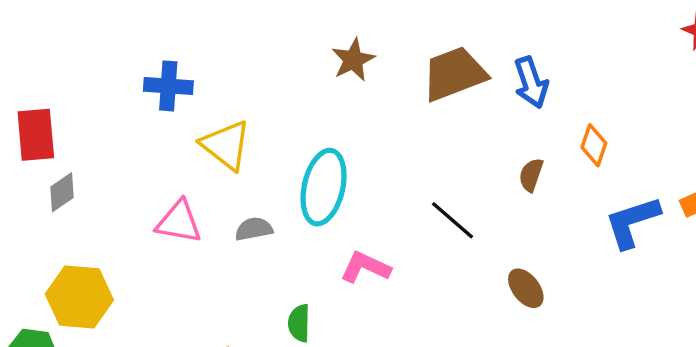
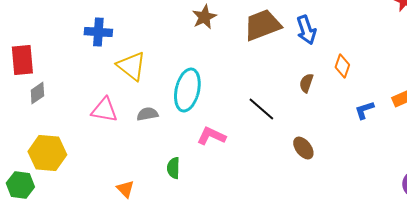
blue L-shape: (632, 222) -> (364, 110), size x0.6

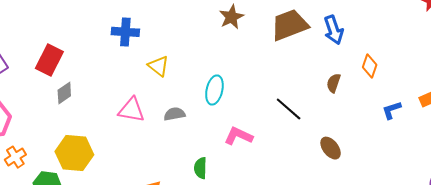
red rectangle: (22, 60) -> (49, 60), turned 32
yellow triangle: (131, 66) -> (158, 66), size x0.7
cyan ellipse: (187, 90) -> (214, 90), size x0.7

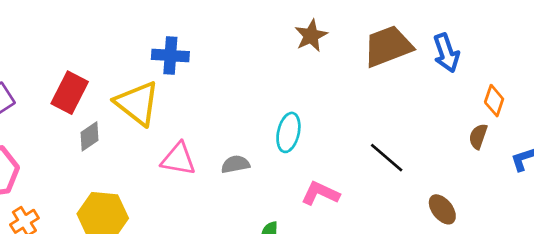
yellow triangle: (158, 66) -> (137, 103), moved, size x1.6
brown semicircle: (334, 83) -> (478, 136), moved

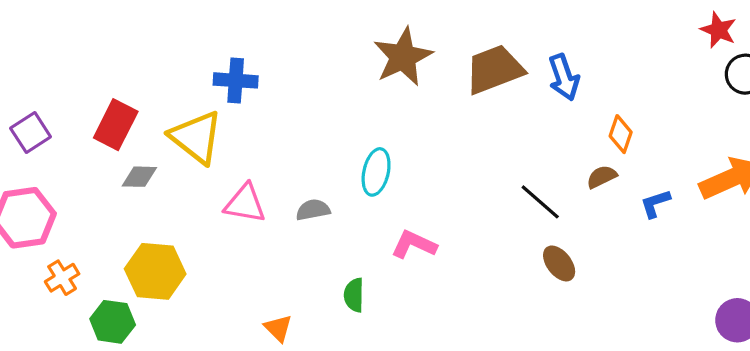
brown star: (311, 36) -> (403, 57), size x1.5
gray diamond: (89, 136) -> (139, 177), turned 36
brown semicircle: (478, 136) -> (602, 177), turned 45
black line: (387, 158) -> (540, 202), moved

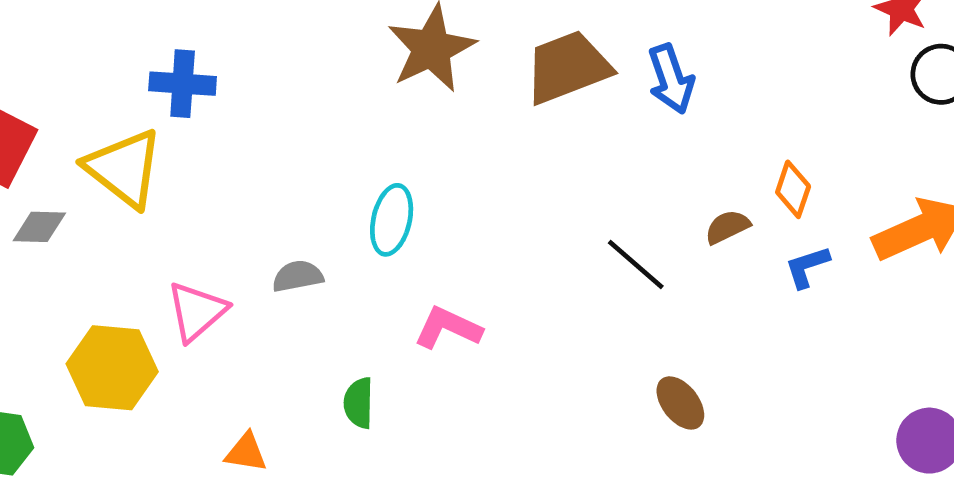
orange diamond: (621, 134) -> (793, 189), moved
pink triangle: (245, 204) -> (197, 311), moved, turned -51
brown ellipse: (559, 263) -> (680, 403), moved
yellow hexagon: (155, 271) -> (112, 368), moved
orange triangle: (278, 328) -> (246, 452), turned -36

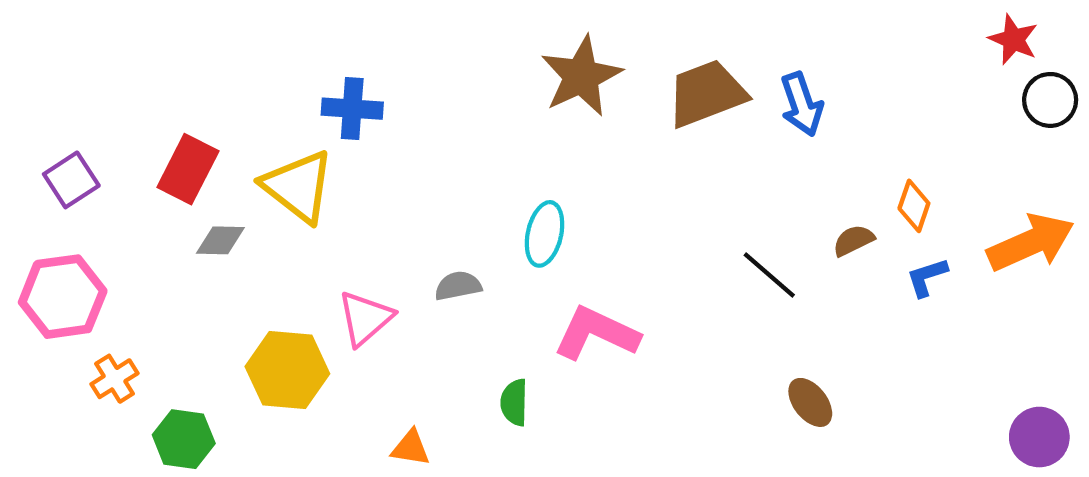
pink L-shape: (448, 328) -> (596, 333), size x1.4

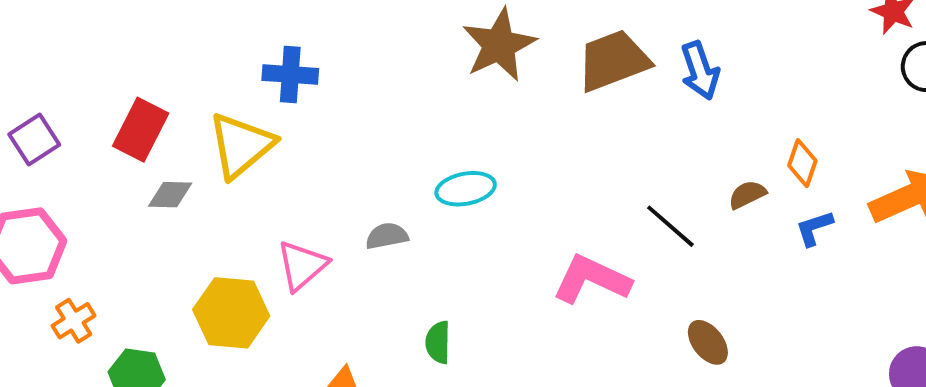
yellow triangle: (298, 186) -> (241, 145), turned 42
cyan ellipse: (544, 234) -> (466, 189), turned 66
pink L-shape: (596, 333) -> (592, 279), moved

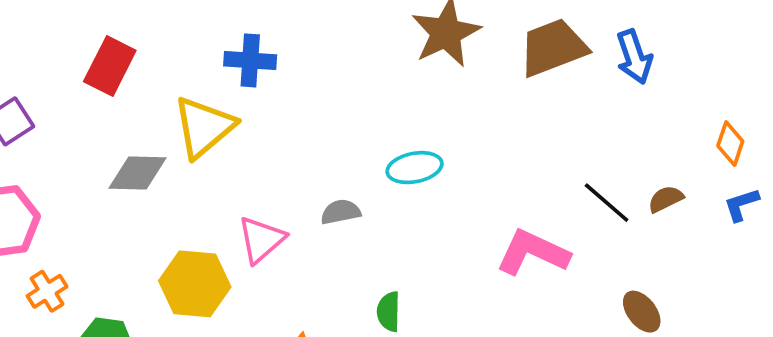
red rectangle: (141, 130) -> (110, 66), moved
gray diamond: (170, 195) -> (138, 173), size x1.4
brown semicircle: (747, 195) -> (666, 199), moved

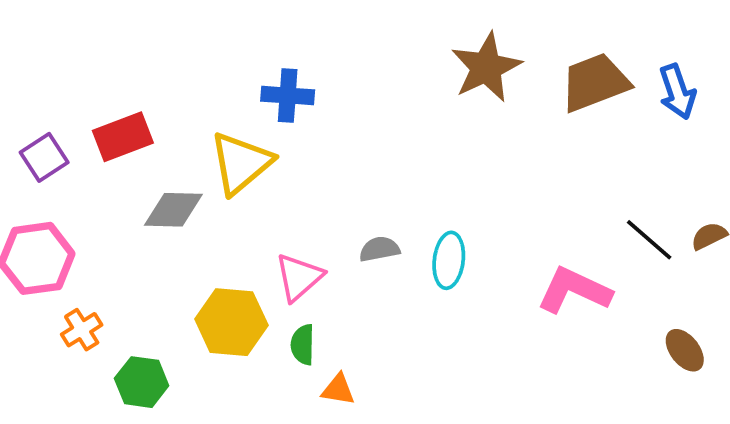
red rectangle: (110, 66) -> (123, 137), moved, turned 42
cyan ellipse: (415, 168) -> (449, 260), moved, turned -72
green semicircle: (389, 312) -> (303, 345), moved

